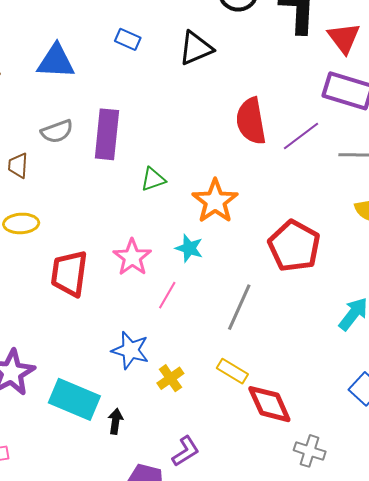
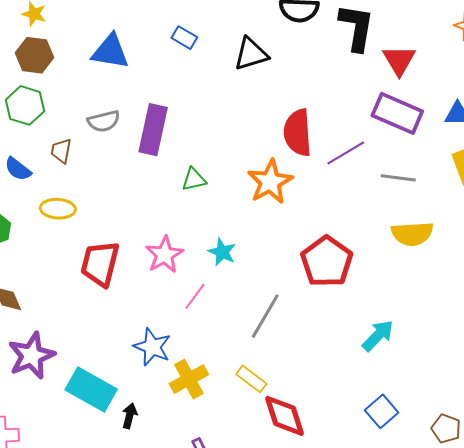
orange star: (215, 201) -> (270, 182), moved
yellow cross: (170, 378) -> (189, 379), size x1.4

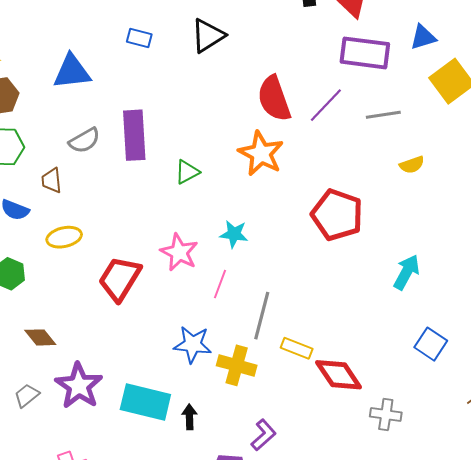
yellow semicircle: (412, 234) -> (412, 165), size x0.6
red trapezoid: (100, 264) -> (120, 279), turned 33
gray line: (265, 316) -> (262, 316), moved
yellow cross: (189, 379) -> (237, 365), turned -30

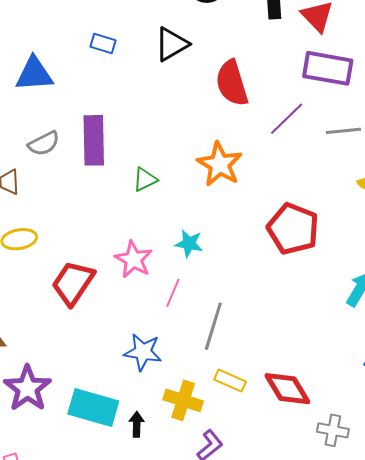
red semicircle: (274, 99) -> (232, 83), moved
yellow rectangle: (297, 348) -> (230, 381), moved
yellow cross: (237, 365) -> (183, 400), moved

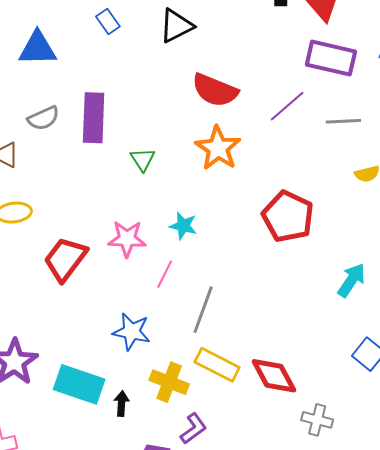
blue rectangle: (103, 44) -> (108, 22), turned 35
red semicircle: (232, 83) -> (215, 90), moved, turned -54
green triangle: (145, 179) -> (143, 159), turned -40
pink star: (134, 259) -> (127, 239), turned -30
yellow rectangle: (230, 381) -> (217, 365), size x1.4

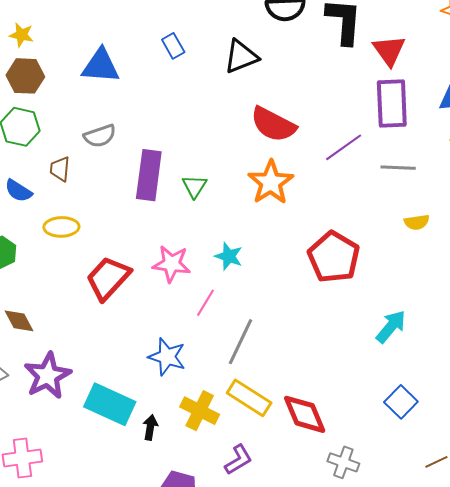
purple rectangle: (331, 58) -> (392, 104), turned 69
purple rectangle: (94, 118) -> (149, 175), moved
purple L-shape: (193, 429) -> (238, 460), moved

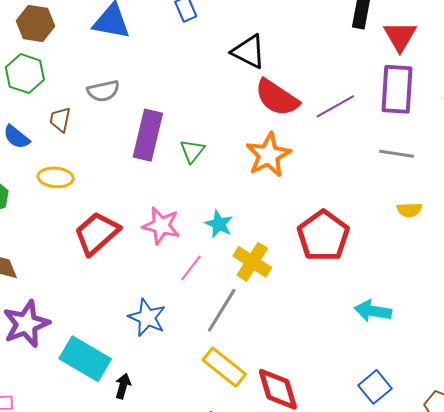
black triangle: (241, 57) -> (249, 52), moved, turned 42
purple line: (344, 147) -> (335, 106), moved
cyan arrow: (391, 327) -> (373, 311), turned -126
yellow cross: (200, 411) -> (252, 262), moved

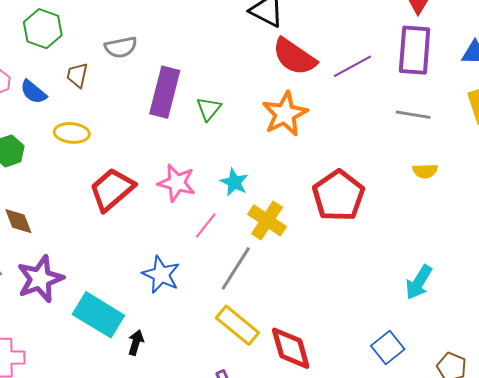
cyan arrow: (373, 311) -> (419, 282), moved, turned -69

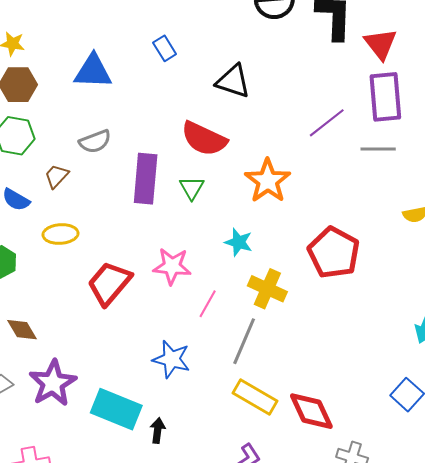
red semicircle: (294, 57) -> (204, 139), moved
brown trapezoid: (77, 75) -> (57, 176), turned 40
gray line: (413, 115) -> (378, 149), moved
cyan star: (234, 182) -> (239, 242), moved

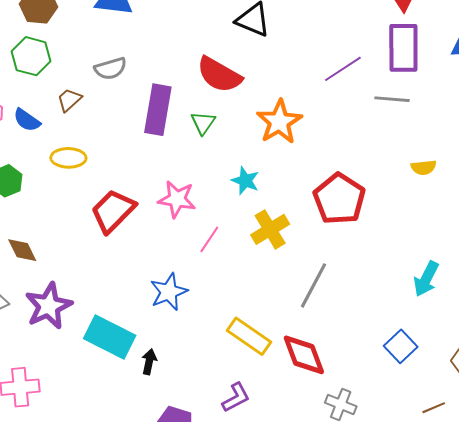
yellow cross: (267, 289) -> (270, 229), turned 30
gray line: (244, 341) -> (314, 285), moved
blue star: (171, 359) -> (169, 292), turned 30

